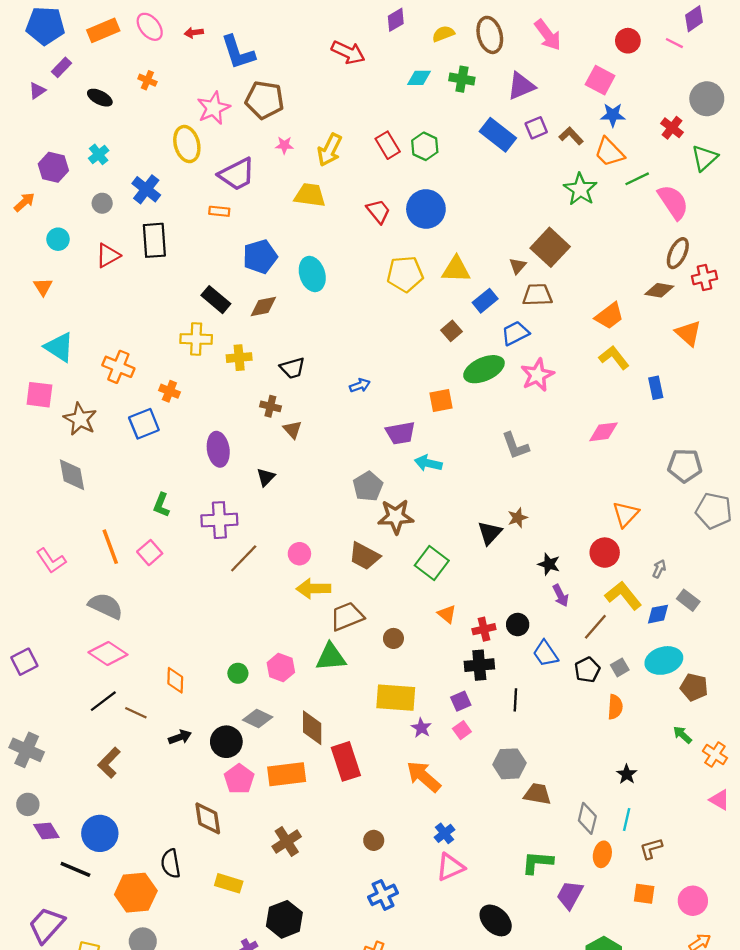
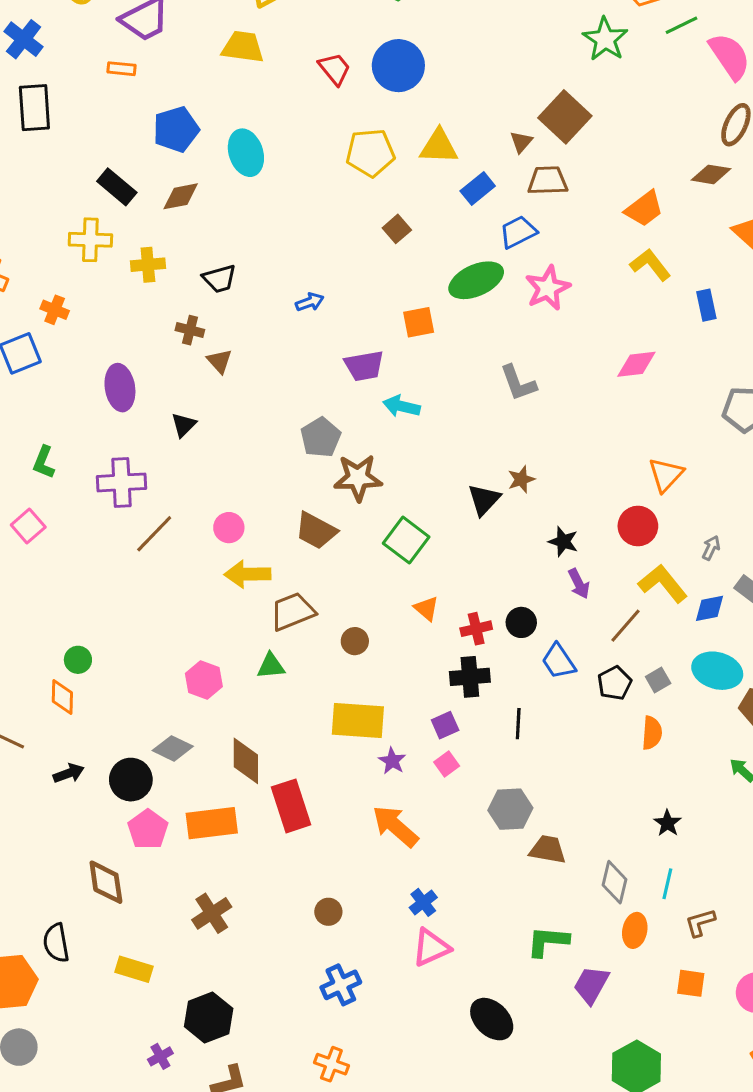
brown square: (451, 331) -> (397, 229), moved
green triangle: (331, 657) -> (271, 666), size x0.7
cyan ellipse: (664, 660) -> (717, 671), turned 32
green circle: (238, 673) -> (78, 660), moved

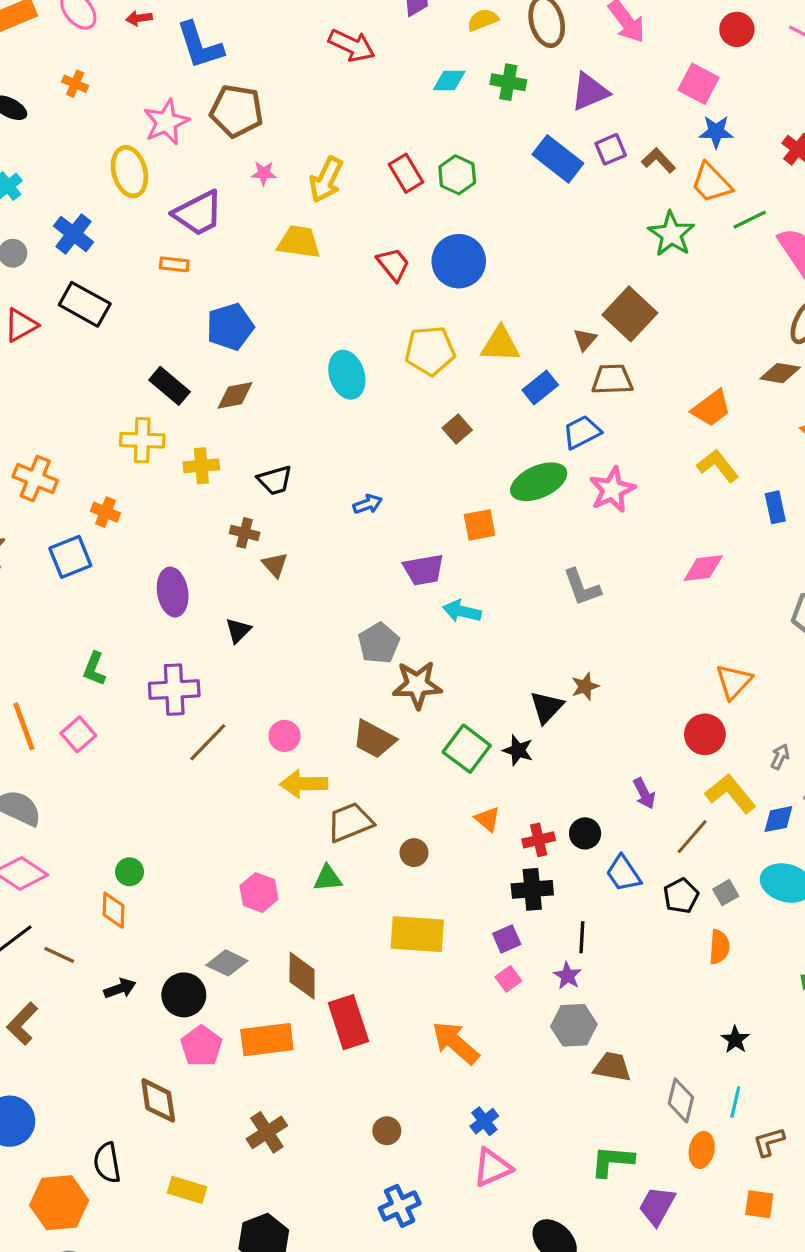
black rectangle: (34, 108) -> (85, 304), turned -57
cyan ellipse: (246, 153) -> (347, 375), moved
black star: (563, 542) -> (518, 750), moved
purple star: (392, 761) -> (567, 976), moved

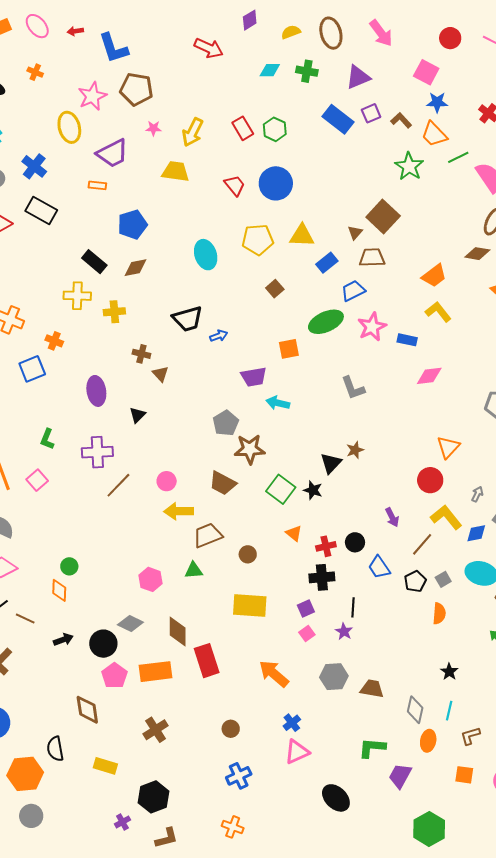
black trapezoid: (275, 480) -> (188, 319), moved, size x1.4
blue rectangle: (775, 507) -> (407, 340), moved, turned -66
gray hexagon: (574, 1025) -> (334, 677), moved

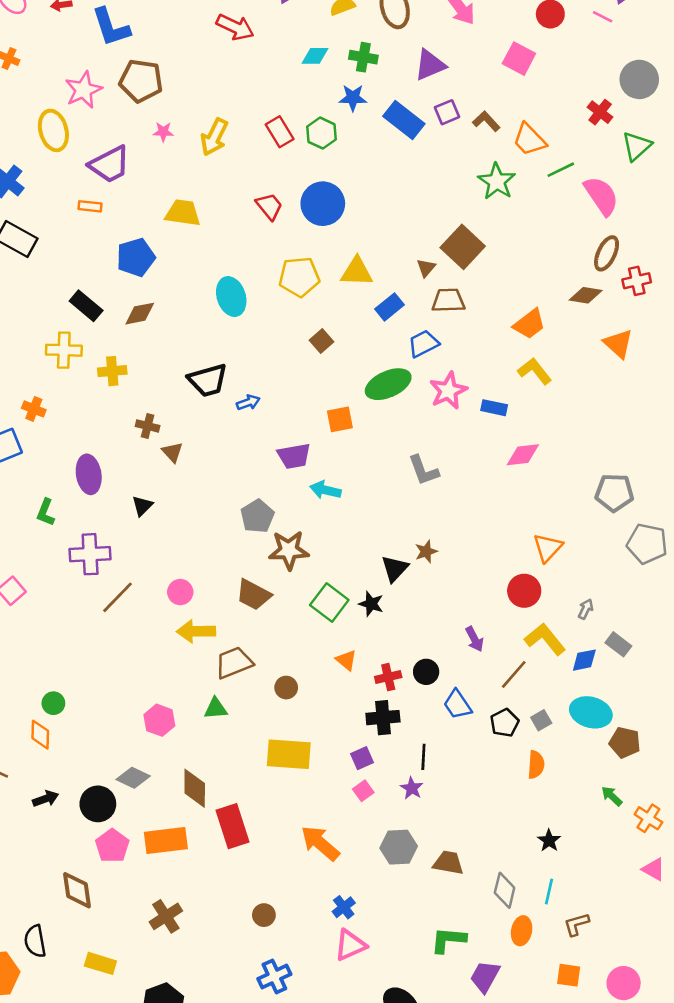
blue star: (437, 102) -> (353, 98), moved
yellow trapezoid: (176, 171) -> (183, 213), moved
green L-shape: (47, 439) -> (46, 512), moved

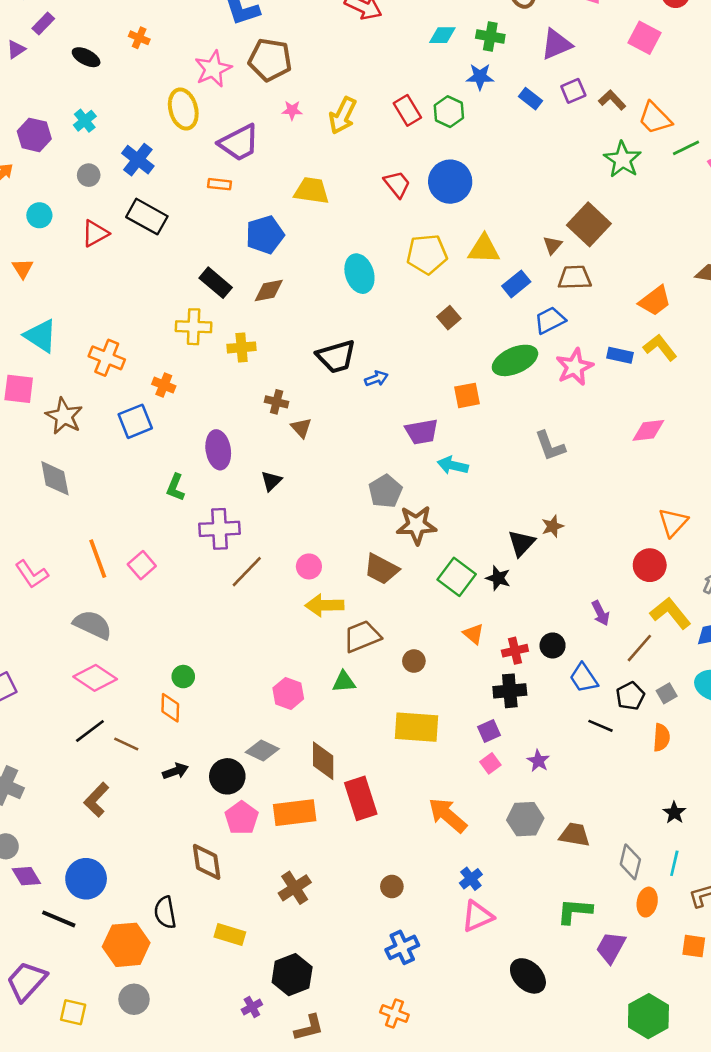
blue rectangle: (404, 120) -> (531, 99), size x0.6
blue rectangle: (494, 408) -> (620, 355), moved
black line: (423, 757) -> (600, 726), moved, turned -70

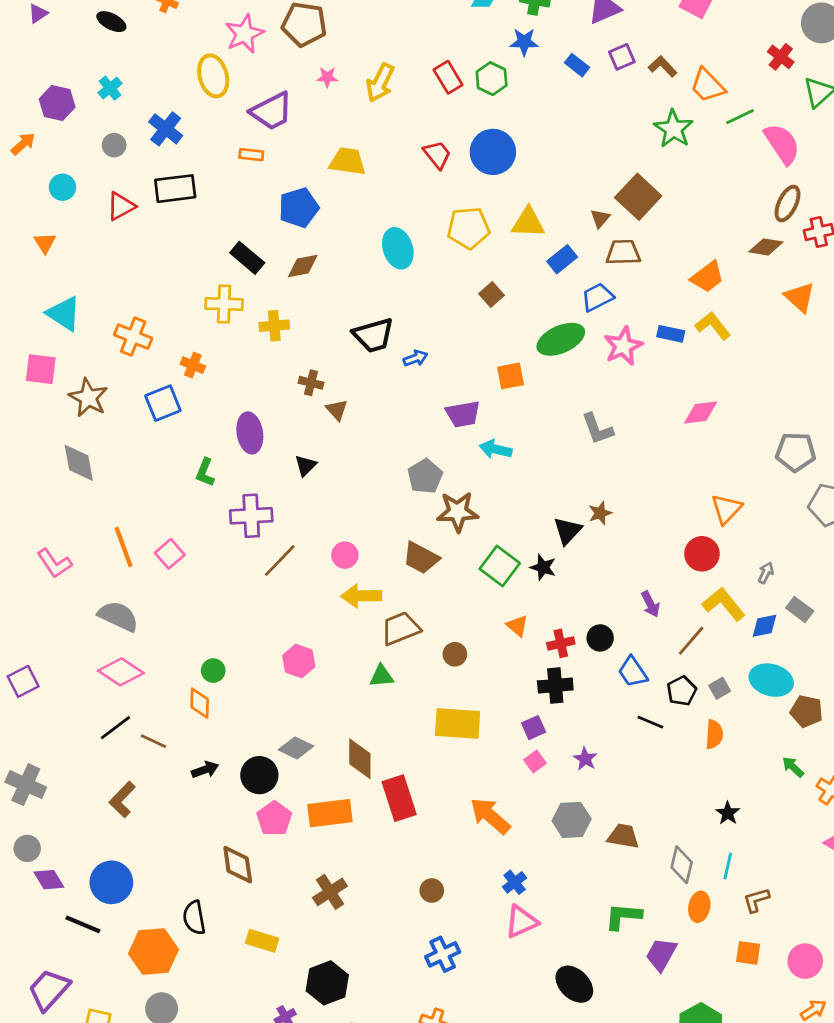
black rectangle: (147, 217) -> (175, 189), turned -36
pink hexagon: (288, 693) -> (299, 661), moved

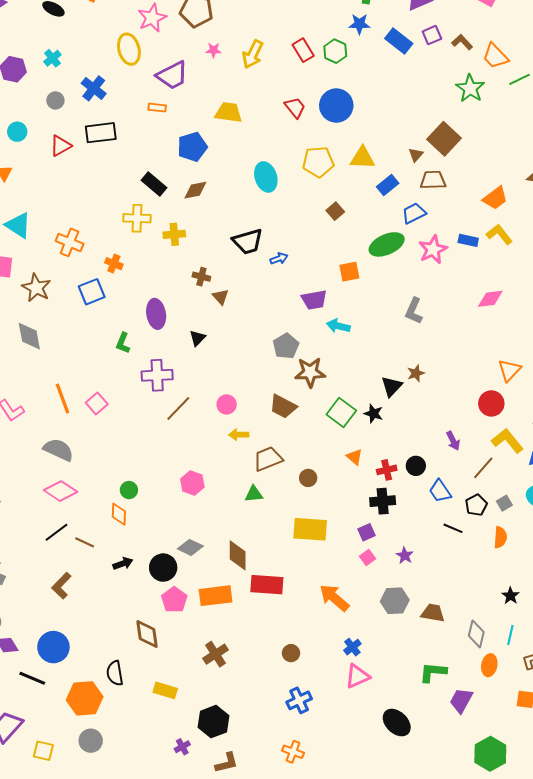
blue rectangle: (577, 65) -> (399, 41), size x1.5
gray L-shape: (597, 429) -> (414, 311), turned 44
yellow arrow: (361, 596) -> (239, 435), size x0.7
red rectangle: (399, 798) -> (267, 585), turned -68

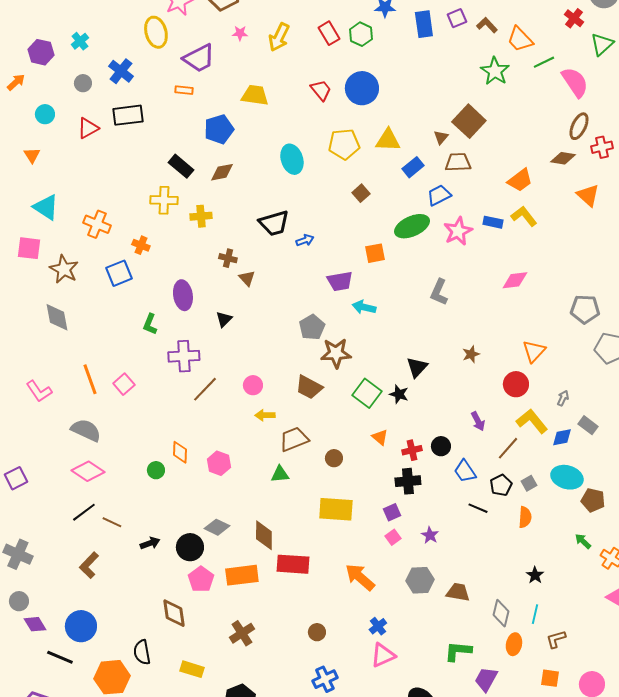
blue rectangle: (399, 41) -> (424, 24), turned 44
brown star: (416, 373) -> (471, 354), moved
orange diamond: (119, 514) -> (180, 452), moved

